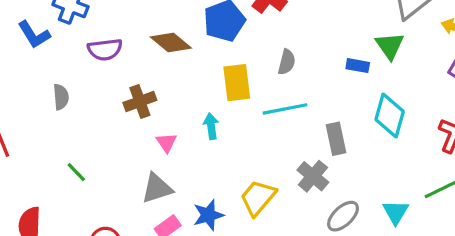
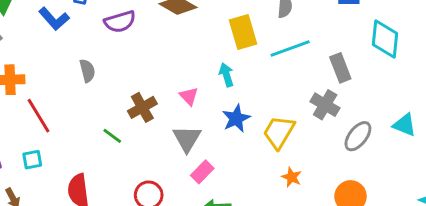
brown cross: (140, 101) -> (142, 107), moved
gray triangle: (157, 188) -> (187, 139), turned -32
cyan triangle: (396, 212) -> (404, 125), turned -30
blue star: (208, 215) -> (236, 118), moved

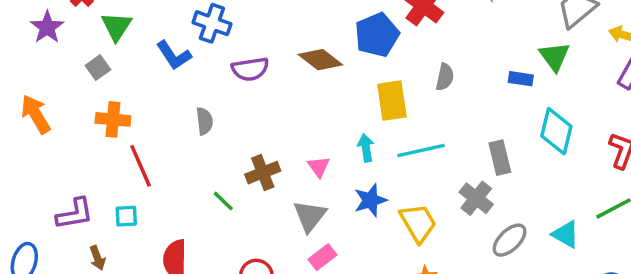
cyan line: (290, 48) -> (421, 151), moved
yellow trapezoid: (279, 132) -> (418, 223), turned 111

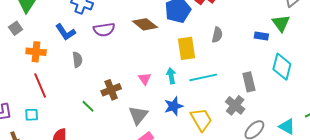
blue L-shape: (174, 55) -> (66, 32), moved
orange cross: (113, 119) -> (36, 52), moved
pink triangle: (319, 167) -> (145, 79), moved

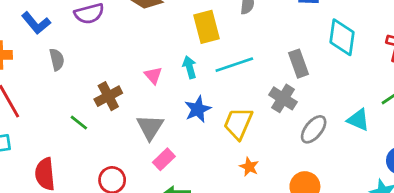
yellow trapezoid: (201, 120) -> (238, 123), turned -120

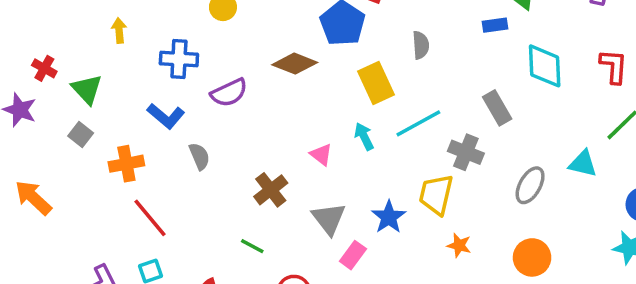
gray cross: (283, 98) -> (466, 152), moved
blue star: (198, 109) -> (389, 217), moved
green line: (79, 123) -> (252, 246), moved

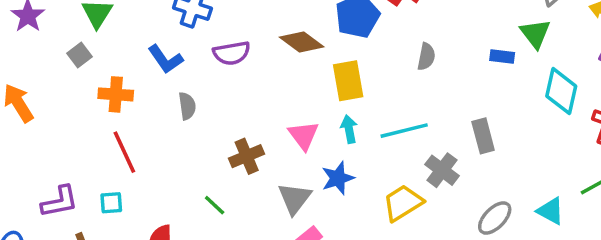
cyan diamond: (545, 66) -> (561, 91), moved
yellow rectangle: (376, 83) -> (348, 81), moved
pink triangle: (321, 154) -> (304, 135), size x1.4
yellow trapezoid: (436, 195) -> (403, 203), turned 30
blue star: (389, 217) -> (338, 178), moved

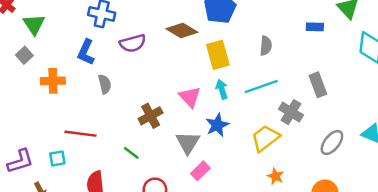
blue rectangle: (502, 56) -> (315, 27), moved
gray semicircle: (426, 57) -> (266, 46), moved
blue L-shape: (165, 59) -> (86, 52), turned 65
red line: (124, 152) -> (81, 134), moved, turned -52

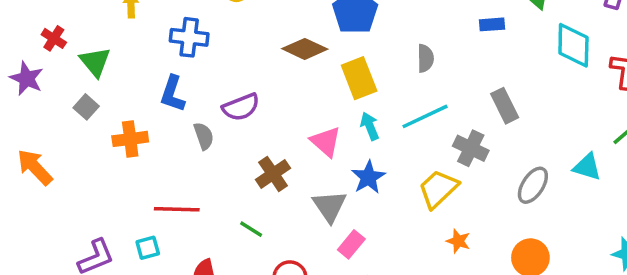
purple semicircle: (133, 43) -> (241, 107), moved

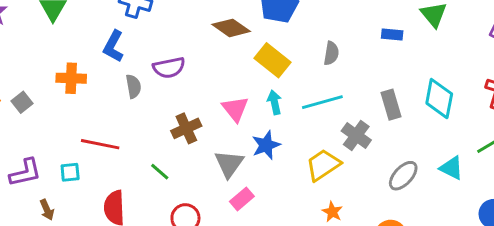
cyan diamond: (573, 45) -> (439, 99), moved
yellow rectangle: (359, 78) -> (273, 60), turned -40
gray square: (86, 107) -> (22, 102), moved

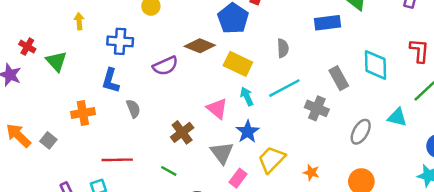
blue rectangle: (392, 34) -> (327, 23), size x1.5
purple semicircle: (169, 68) -> (165, 66), moved
yellow trapezoid: (323, 165) -> (271, 159), moved

